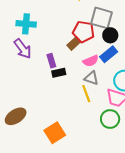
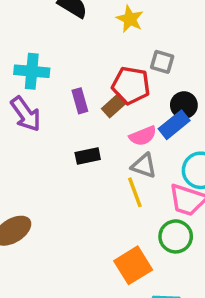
gray square: (102, 18) -> (162, 62), size x0.6
black circle: (110, 35) -> (184, 105), moved
purple rectangle: (51, 61) -> (80, 101), moved
orange square: (55, 133) -> (133, 265), moved

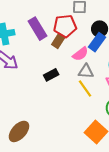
purple rectangle: (80, 101) -> (37, 29), moved, size x1.5

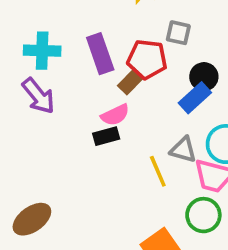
pink semicircle: (80, 54) -> (115, 115), moved
gray triangle: (86, 71) -> (183, 150), moved

